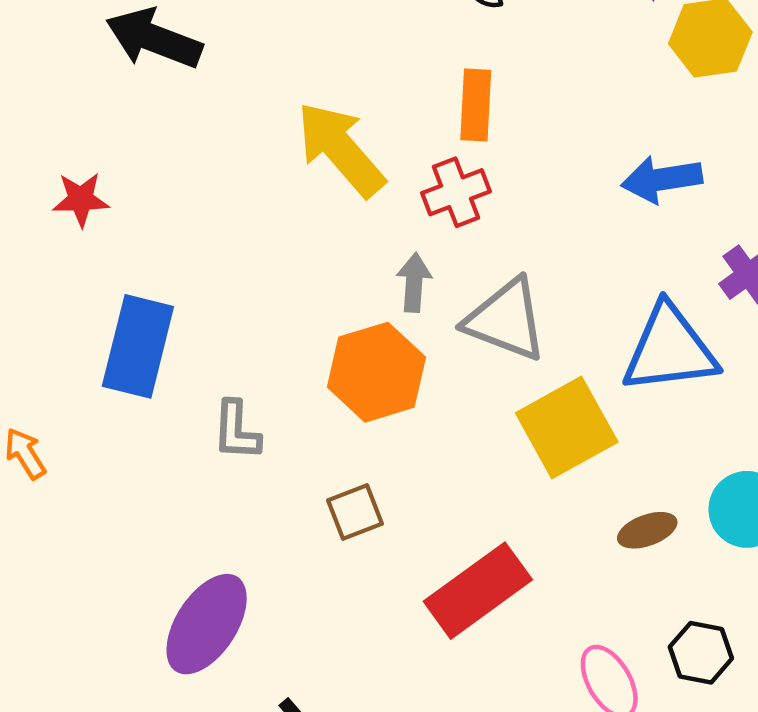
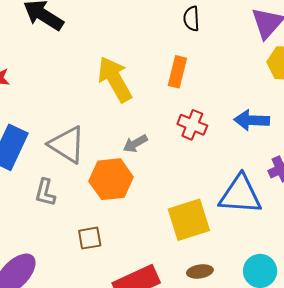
red cross: (456, 192) -> (192, 125), moved, turned 32
gray arrow: (414, 283) -> (135, 144), turned -135
gray triangle: (506, 320) -> (67, 145), moved
brown ellipse: (647, 530) -> (200, 271), moved

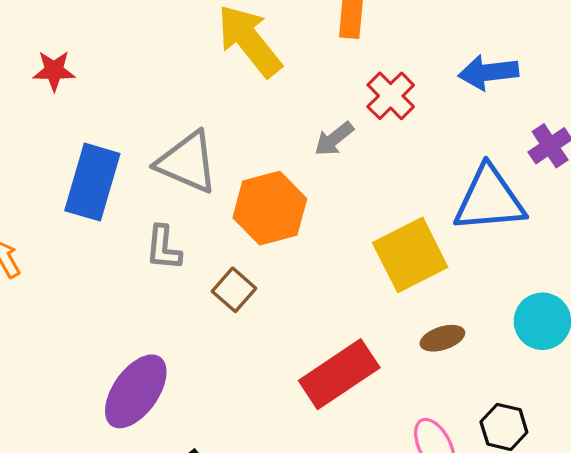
red cross: (192, 125) -> (391, 96), turned 32
gray arrow: (135, 144) -> (334, 139), moved
brown square: (90, 238) -> (234, 290), moved, turned -30

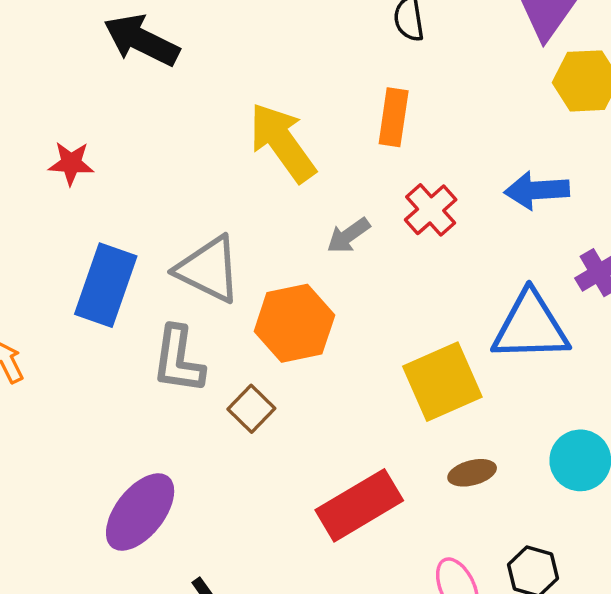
gray arrow: (334, 139) -> (348, 235), moved
gray L-shape: (164, 248) -> (178, 360), size x1.4

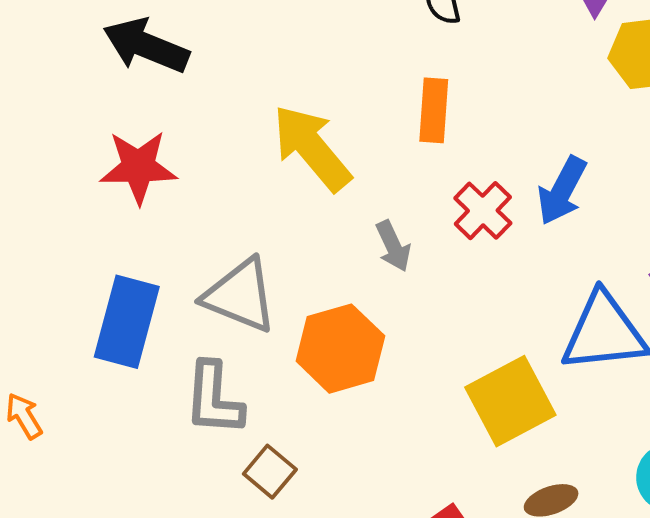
red star: (71, 163) -> (138, 167), moved, size x1.5
blue arrow: (537, 190) -> (562, 191), moved, turned -54
gray arrow: (348, 235) -> (393, 246), turned -75
brown square: (251, 409) -> (270, 472), moved

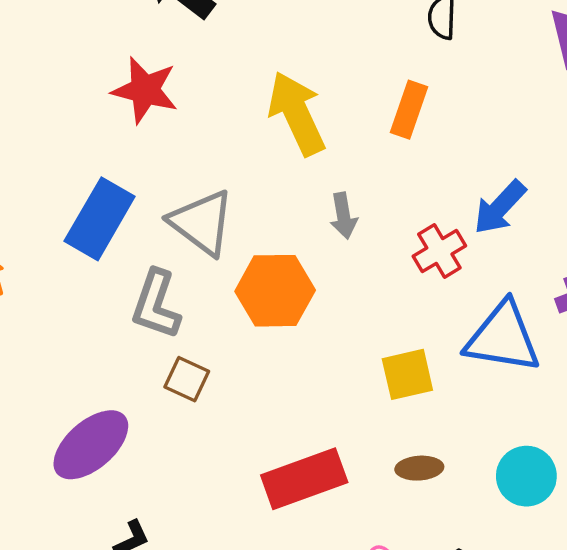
red cross: (483, 211) -> (439, 251), moved
yellow square: (510, 401) -> (407, 374), size x0.7
brown square: (270, 472) -> (187, 379), turned -30

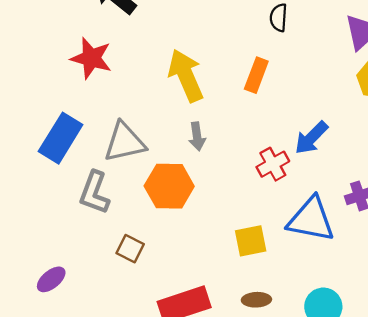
gray arrow: (343, 216) -> (197, 136), moved
gray triangle: (202, 223) -> (125, 142), turned -51
brown square: (187, 379) -> (130, 249), moved
purple ellipse: (91, 445) -> (51, 279), size x0.6

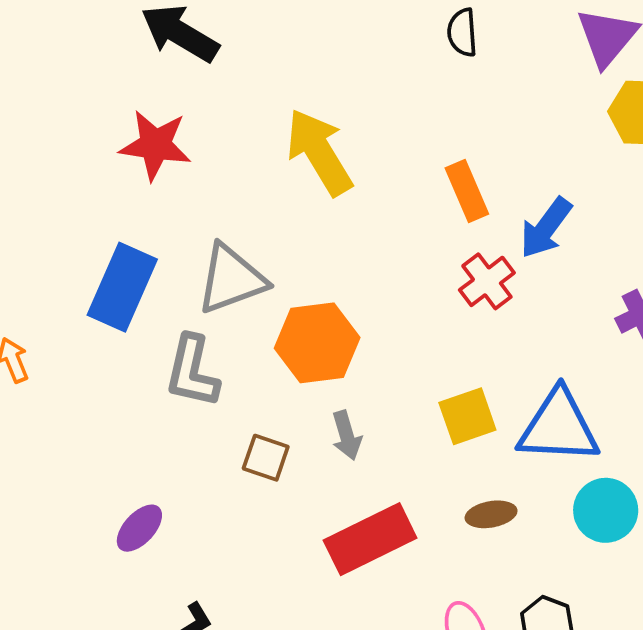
orange rectangle: (256, 75) -> (467, 191), moved, turned -36
gray arrow: (197, 136) -> (347, 435), moved
blue triangle: (311, 219) -> (559, 427), moved

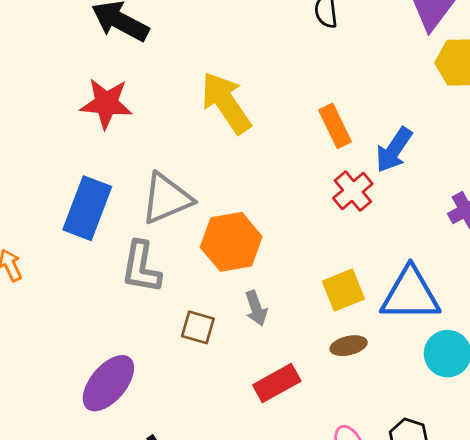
brown ellipse: (491, 514) -> (349, 346), moved
purple ellipse: (139, 528) -> (108, 383), size x1.6
red rectangle: (370, 539) -> (277, 383), size x0.7

